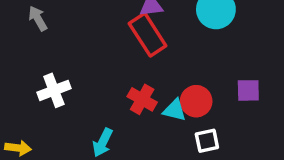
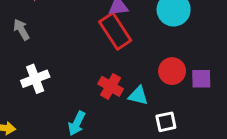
gray arrow: (38, 18) -> (21, 30), moved
red circle: (196, 101) -> (172, 71), moved

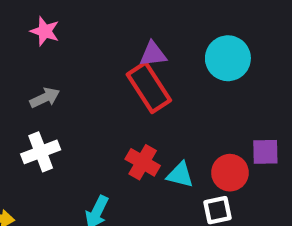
gray arrow: (21, 30) -> (45, 98), moved, turned 95
red circle: (172, 71) -> (230, 173), moved

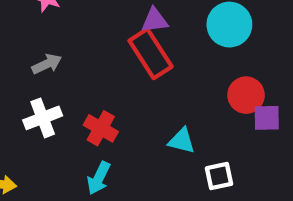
red cross: (143, 162) -> (101, 128), moved
red circle: (230, 173) -> (246, 95), moved

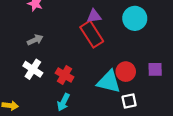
red circle: (246, 95) -> (126, 72), moved
white cross: (43, 118) -> (33, 69), turned -36
cyan triangle: (182, 141) -> (109, 82), size x1.6

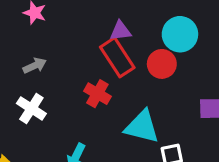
red circle: (126, 72) -> (162, 64), moved
red cross: (65, 75) -> (97, 94), moved

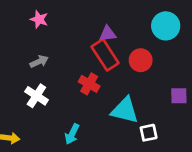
cyan circle: (180, 34) -> (166, 26), moved

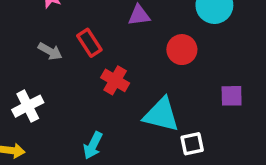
red rectangle: (105, 55) -> (89, 43), moved, size x0.7
gray arrow: (39, 62) -> (50, 51), turned 54
white cross: (36, 96) -> (28, 106), moved, turned 30

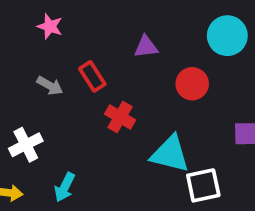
white square: (192, 144) -> (203, 185), size x1.4
cyan arrow: (93, 145) -> (65, 187), moved

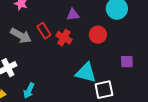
gray arrow: (50, 86) -> (21, 36), size x1.5
red cross: (120, 117) -> (64, 38), moved

